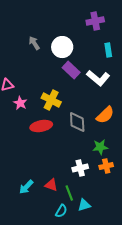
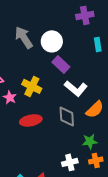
gray arrow: (34, 43) -> (24, 37), size x1.6
white L-shape: (98, 78) -> (76, 88), moved
yellow cross: (51, 100) -> (32, 86), moved

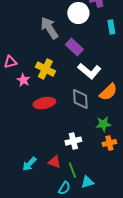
gray arrow: (24, 37) -> (49, 28), moved
white circle: (52, 41) -> (78, 13), moved
white cross: (70, 162) -> (73, 141), moved

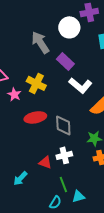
gray diamond: (80, 99) -> (63, 125), moved
red triangle: (54, 162) -> (45, 162), moved

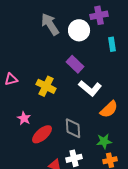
gray arrow: (40, 42) -> (50, 24), moved
pink star: (14, 94) -> (24, 118), moved
red ellipse: (35, 117) -> (42, 134), moved, turned -30

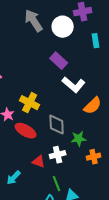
yellow cross: (46, 86) -> (30, 103), moved
red ellipse: (42, 134) -> (26, 131), turned 70
green star: (104, 141) -> (79, 139), moved

